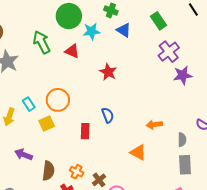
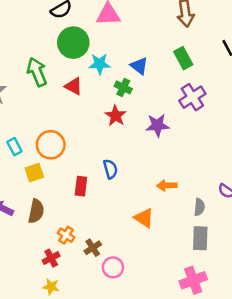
green cross: (111, 10) -> (123, 87), moved
purple star: (183, 75) -> (157, 125), moved
brown semicircle: (48, 171) -> (36, 211), moved

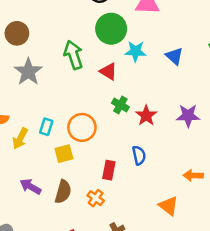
green cross: (123, 87) -> (120, 105), moved
red star: (116, 116) -> (146, 115), moved
cyan rectangle: (14, 147) -> (46, 127), turned 42
orange cross: (66, 235) -> (96, 198), moved

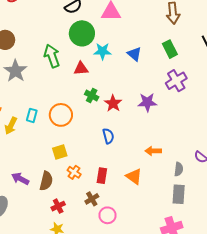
red triangle: (108, 71) -> (81, 68), turned -35
yellow square: (64, 154) -> (60, 152), moved
red rectangle: (109, 170) -> (102, 176), moved
purple arrow: (30, 187) -> (20, 179), moved
brown semicircle: (63, 192) -> (46, 181), moved

